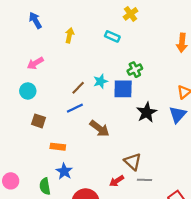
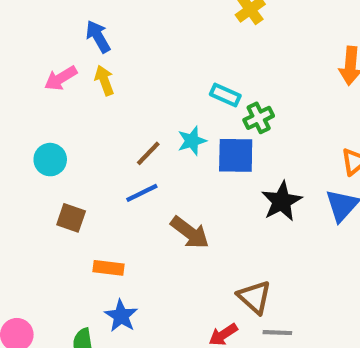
blue arrow: (35, 20) -> (98, 37), moved
yellow arrow: (70, 35) -> (104, 80), moved, turned -32
cyan rectangle: (112, 36) -> (225, 95), moved
pink arrow: (35, 63) -> (61, 78), moved

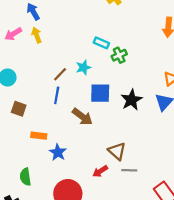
blue square: (236, 155) -> (100, 93), moved
blue line: (142, 193) -> (57, 95), turned -54
blue star: (121, 316) -> (58, 152), moved

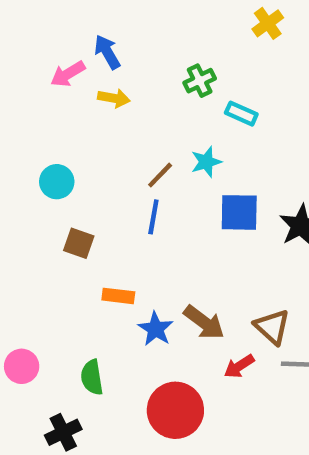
pink arrow: (13, 34) -> (68, 74), moved
yellow arrow: (37, 35) -> (114, 98), turned 120
green cross: (119, 55) -> (200, 81), moved
brown arrow: (82, 117) -> (204, 322), moved

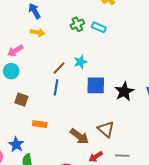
pink arrow: (68, 74) -> (15, 51), moved
cyan rectangle: (241, 114) -> (99, 27), moved
brown triangle: (272, 327) -> (106, 129), moved
blue star: (156, 329) -> (16, 145), moved

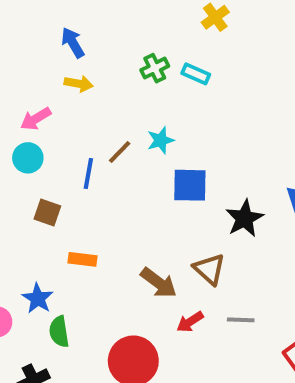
blue line: (56, 87) -> (88, 173), moved
black star: (124, 92) -> (245, 218), moved

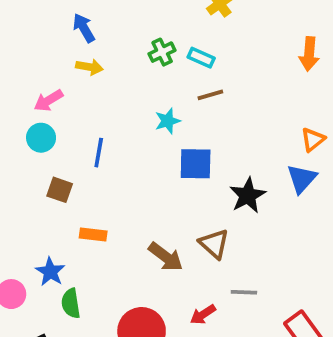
brown line: (120, 152) -> (210, 95), moved, turned 30
red arrow: (190, 322) -> (203, 315), moved

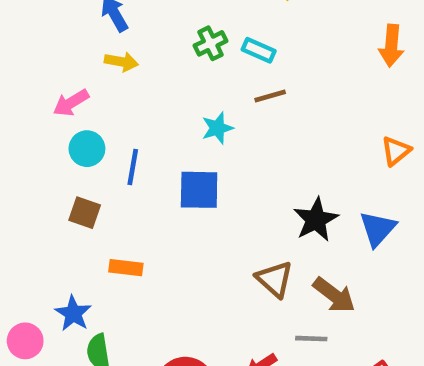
cyan circle: (41, 138) -> (87, 149), moved
blue square: (196, 164) -> (199, 190), moved
blue triangle: (302, 179) -> (378, 229), moved
brown arrow: (166, 257) -> (334, 295), moved

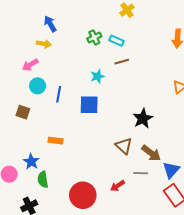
yellow arrow: (121, 62) -> (44, 44), moved
brown square: (85, 213) -> (23, 112), moved
blue triangle: (378, 229) -> (171, 170), moved

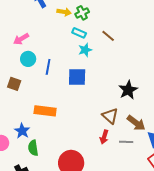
cyan rectangle: (116, 41) -> (79, 33), moved
yellow arrow: (44, 44) -> (64, 12), moved
brown line: (122, 62) -> (108, 36), turned 56
orange rectangle: (55, 141) -> (45, 111), size x1.5
red arrow: (118, 186) -> (104, 137), moved, turned -40

